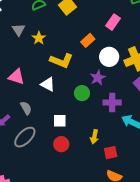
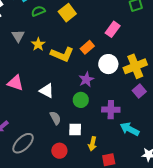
yellow L-shape: (61, 61) -> (62, 54), moved
purple star: (98, 78) -> (86, 79), moved
gray semicircle: (26, 108) -> (55, 118), moved
white square: (60, 121) -> (75, 129), moved

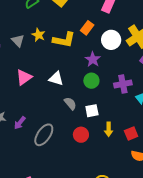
gray triangle: (18, 36) -> (18, 41), moved
pink triangle: (15, 83) -> (24, 77), turned -42
yellow arrow: (93, 144) -> (109, 129), moved

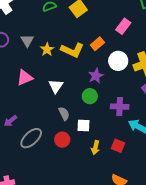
yellow star: (38, 35) -> (47, 49), moved
white triangle: (56, 79) -> (56, 86), turned 35
red square: (131, 134) -> (118, 146), moved, turned 32
red circle: (81, 135) -> (62, 140), moved

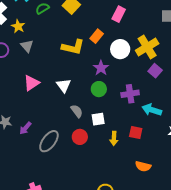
yellow star: (47, 49) -> (18, 26), moved

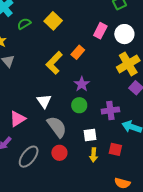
yellow L-shape: (73, 47) -> (54, 63), turned 120
white circle: (120, 49) -> (124, 34), moved
pink triangle: (32, 83) -> (18, 119), moved
gray semicircle: (77, 111) -> (57, 127), size x1.6
white square: (98, 119) -> (90, 135), moved

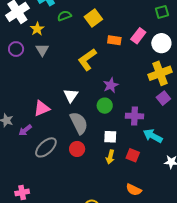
orange rectangle: (78, 52) -> (114, 40), moved, turned 48

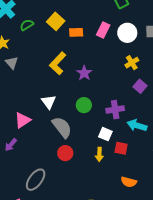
orange rectangle: (114, 40) -> (76, 32), moved
yellow cross: (160, 73) -> (132, 63), size x0.6
purple star: (111, 85) -> (84, 73), moved
white square: (110, 137) -> (105, 134), moved, turned 32
gray ellipse: (46, 147) -> (36, 180), moved

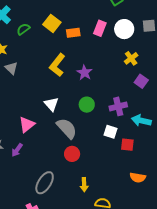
yellow arrow: (99, 154) -> (84, 185), moved

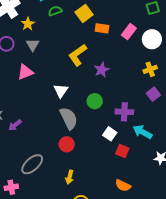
pink triangle: (27, 125) -> (25, 72), moved

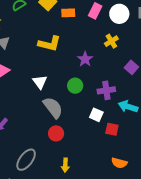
yellow L-shape: (78, 55) -> (49, 44), turned -120
yellow cross: (150, 69) -> (111, 41), moved
purple star: (102, 70) -> (85, 59), moved

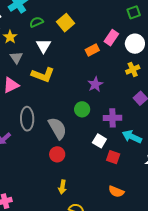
orange rectangle: (68, 13) -> (92, 50), moved, turned -32
yellow cross: (111, 41) -> (133, 70), moved
yellow L-shape: (49, 44) -> (43, 75), moved
white triangle: (40, 82) -> (43, 46), moved
gray ellipse: (26, 160) -> (27, 119), moved, turned -45

